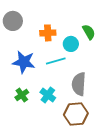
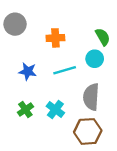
cyan circle: (71, 44) -> (95, 59), moved
blue star: (24, 62) -> (28, 71), size x0.7

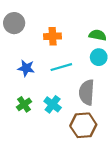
green semicircle: (103, 37) -> (98, 35), turned -49
cyan circle: (95, 59) -> (99, 57), moved

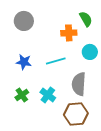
gray circle: (14, 23) -> (24, 21), moved
green semicircle: (98, 35) -> (86, 19), moved, turned 49
orange cross: (53, 36) -> (69, 33), moved

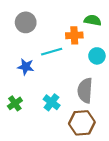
green semicircle: (86, 19) -> (93, 20), turned -49
cyan line: (56, 61) -> (52, 52), moved
green cross: (22, 95) -> (15, 103), moved

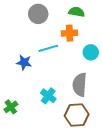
green semicircle: (93, 20) -> (77, 12), moved
gray circle: (26, 22) -> (38, 14), moved
green cross: (15, 103) -> (11, 107), moved

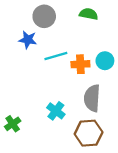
orange cross: (70, 33) -> (80, 64), moved
blue star: (24, 62) -> (28, 40), moved

